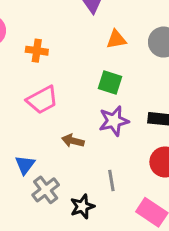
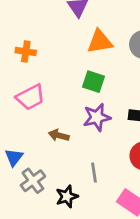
orange triangle: (116, 39) -> (100, 42), size x1.4

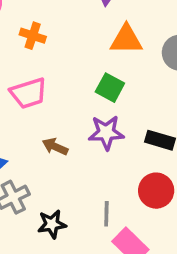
gray line: (94, 173) -> (106, 214), moved

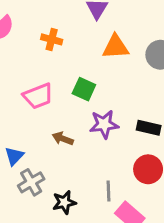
orange cross: (33, 36) -> (52, 39), moved
green square: (110, 88) -> (84, 89), moved

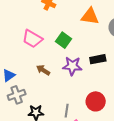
pink trapezoid: (38, 96) -> (32, 39), turned 40
black rectangle: (149, 128) -> (98, 59), moved, turned -35

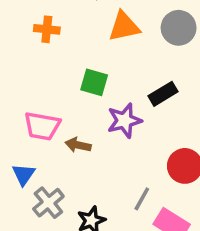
pink trapezoid: (32, 39) -> (42, 126), moved
gray line: (67, 111) -> (142, 199), turned 40

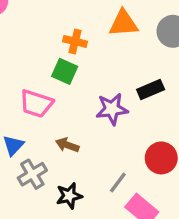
orange cross: (47, 29) -> (75, 41), moved
green square: (94, 82) -> (65, 71), moved
brown arrow: (78, 145) -> (67, 145), moved

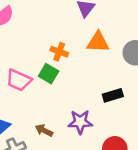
pink trapezoid: (36, 104) -> (19, 80), moved
purple star: (112, 109) -> (80, 122), moved

